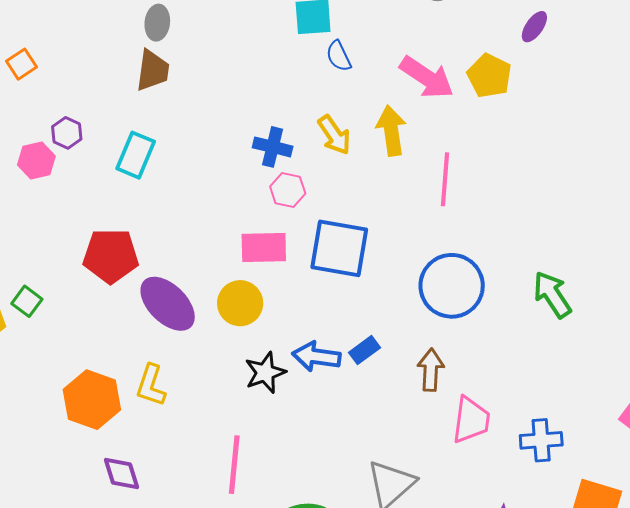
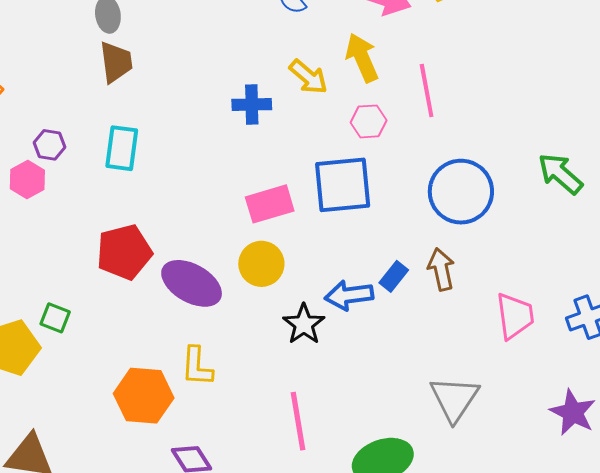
pink hexagon: (288, 190) -> (369, 121), moved
brown arrow: (431, 370) -> (441, 269), moved

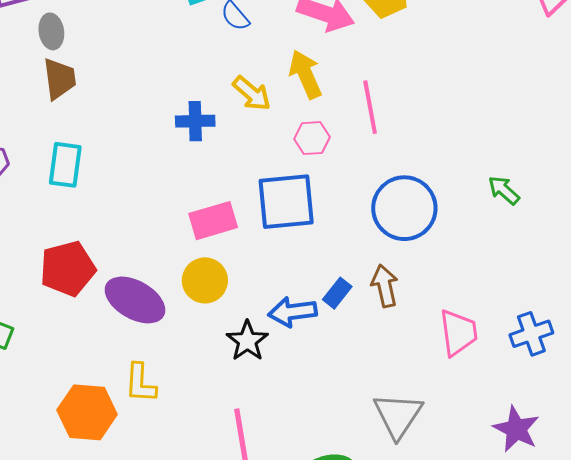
green arrow: (560, 174) -> (504, 190), size x0.7

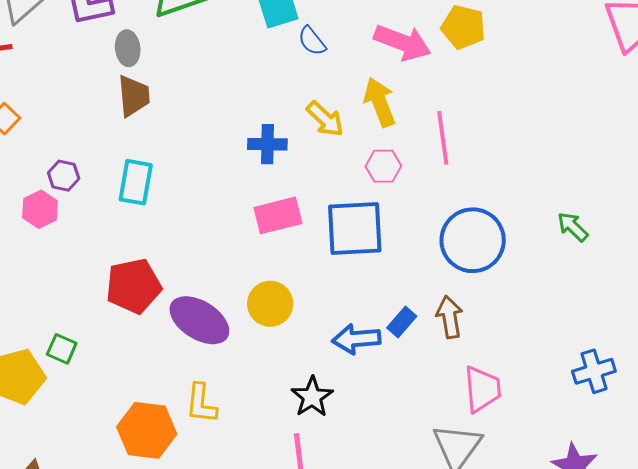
pink rectangle: (213, 221) -> (278, 215), moved
pink trapezoid: (458, 333) -> (482, 389), moved
black star: (247, 341) -> (312, 397), moved

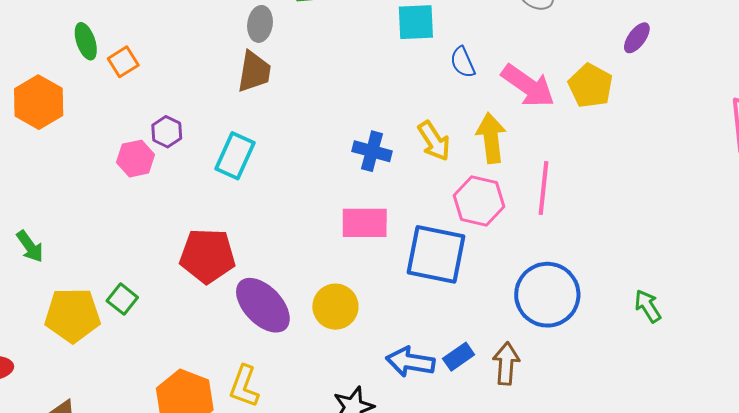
blue semicircle: (312, 41) -> (463, 62), moved
pink hexagon: (383, 166) -> (479, 201), size x1.4

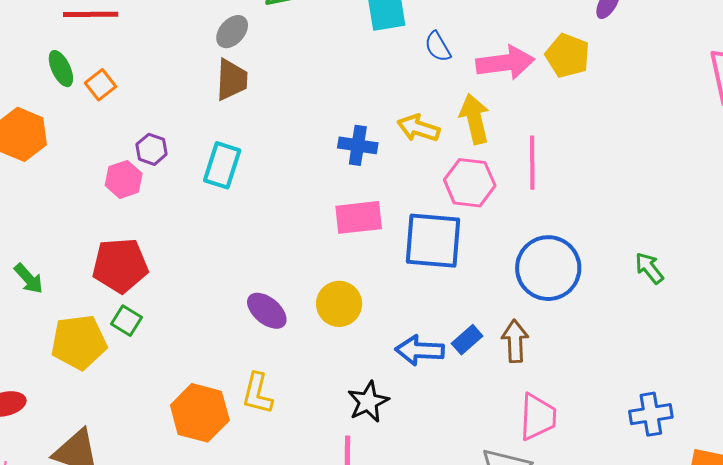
gray ellipse: (260, 24) -> (232, 32), turned 40
pink arrow: (528, 86) -> (505, 63), turned -36
yellow arrow: (434, 141) -> (418, 128), turned 147
red pentagon: (207, 256) -> (120, 265), moved
purple ellipse: (263, 305) -> (267, 311), size x0.7

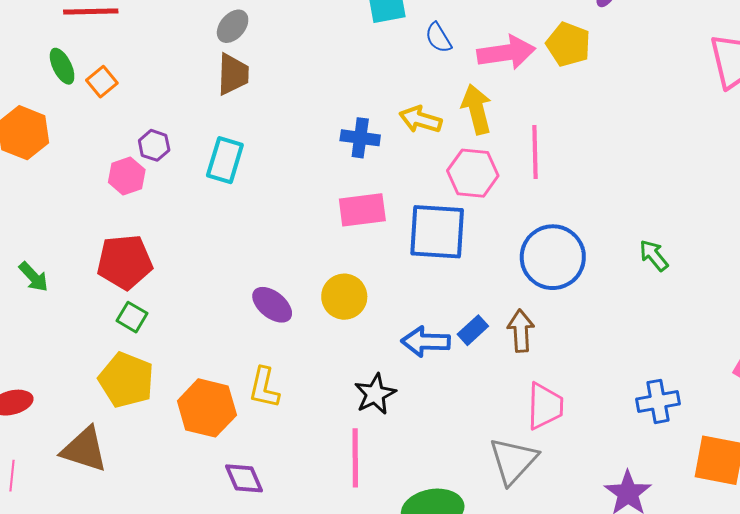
yellow pentagon: (79, 342) -> (126, 380), moved, turned 30

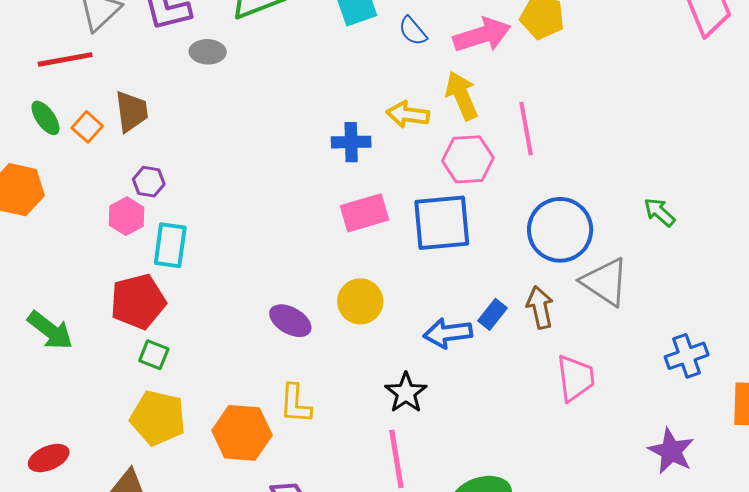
gray ellipse: (233, 26) -> (208, 52), turned 60
brown trapezoid: (233, 74) -> (131, 111), moved
cyan rectangle: (225, 160) -> (170, 245), moved
green arrow: (33, 277) -> (50, 330), size x1.4
gray triangle: (513, 461) -> (605, 282), moved, turned -30

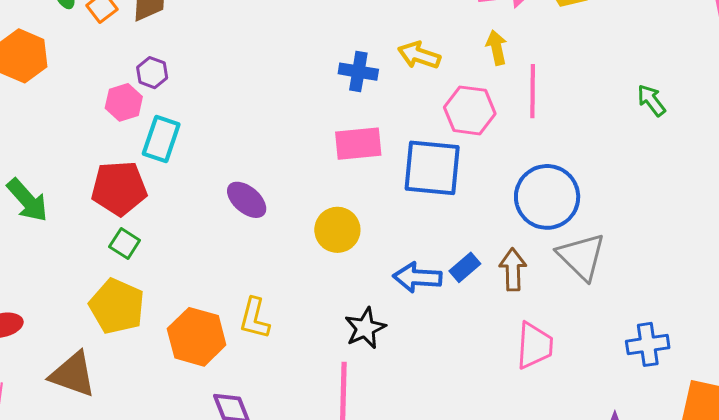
yellow arrow: (462, 96) -> (497, 48), moved, size x0.7
green arrow: (660, 212) -> (651, 100), moved
purple ellipse: (290, 321) -> (247, 200), moved

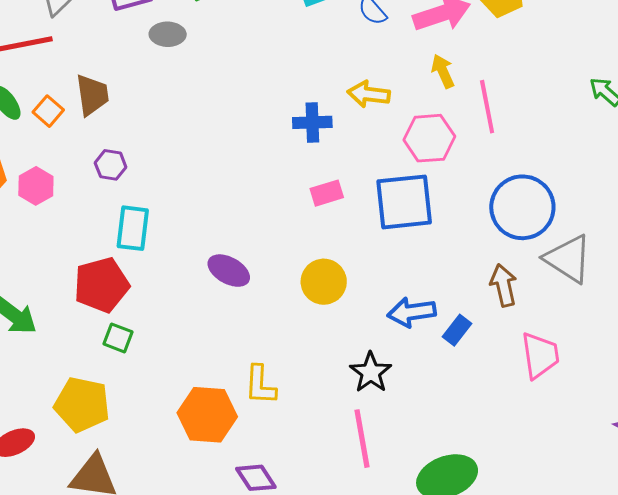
pink hexagon: (124, 102) -> (36, 186), moved
pink rectangle: (358, 144) -> (327, 193), size x0.7
blue rectangle: (465, 267) -> (457, 330), moved
yellow pentagon: (117, 306) -> (82, 404), moved

